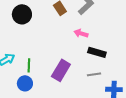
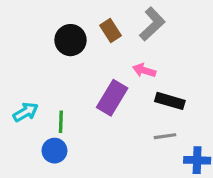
black circle: (22, 14) -> (70, 40), moved
purple rectangle: (61, 70) -> (112, 98), moved

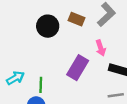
brown rectangle: (111, 30) -> (76, 19), turned -35
pink arrow: (144, 70) -> (101, 48), turned -126

